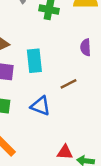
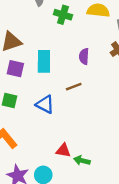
purple semicircle: (86, 47) -> (84, 56), moved

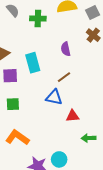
blue triangle: (45, 104) -> (54, 97), moved
red triangle: (63, 150) -> (73, 116), moved

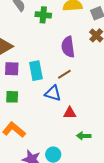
purple semicircle: (66, 49) -> (68, 47), size x1.5
cyan rectangle: (33, 63) -> (36, 71), moved

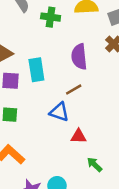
cyan rectangle: (36, 71) -> (36, 70), moved
green arrow: (84, 136) -> (94, 164), turned 40

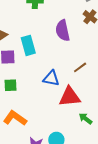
brown line: (74, 90) -> (80, 67), moved
red triangle: (79, 136) -> (70, 97), size x1.6

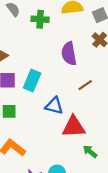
cyan rectangle: (28, 45) -> (32, 81), moved, turned 36
brown line: (80, 67) -> (85, 85), moved

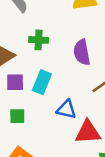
green cross: (40, 19) -> (39, 40), moved

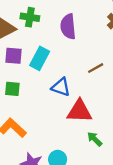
green cross: (39, 40) -> (30, 17), moved
purple semicircle: (82, 52) -> (68, 26), moved

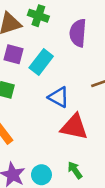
green arrow: (95, 139) -> (75, 170), moved

